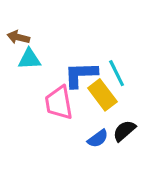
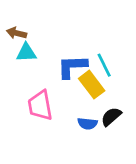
pink trapezoid: (59, 103) -> (40, 105), moved
blue semicircle: (98, 139) -> (87, 124), turned 42

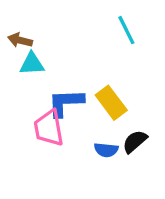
cyan line: (104, 65) -> (126, 30), moved
blue L-shape: (72, 67) -> (66, 103), moved

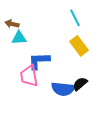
yellow rectangle: (111, 103) -> (79, 46), moved
blue semicircle: (106, 150) -> (63, 89), size x1.6

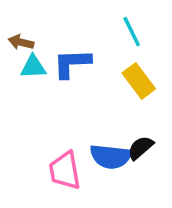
blue L-shape: (39, 61) -> (72, 63), moved
pink trapezoid: (29, 76) -> (65, 171), moved

